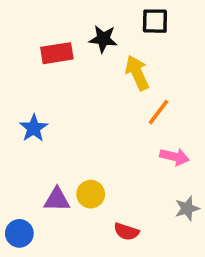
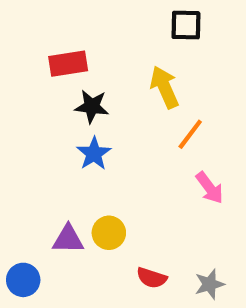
black star: (103, 39) -> (92, 106), moved
blue star: (34, 128) -> (94, 154), moved
pink arrow: (175, 157) -> (209, 188), turned 40
gray star: (187, 208) -> (209, 284), moved

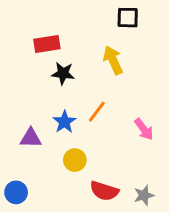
orange line: (190, 134) -> (97, 112), moved
blue star: (94, 154) -> (65, 122), moved
purple triangle: (68, 239) -> (31, 138), moved
red semicircle: (152, 278) -> (104, 191), size x1.4

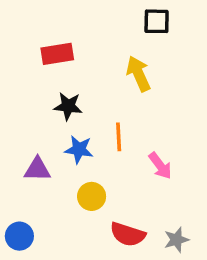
black star: (63, 73) -> (68, 106), moved
orange line: (97, 112) -> (119, 137), turned -40
blue star: (65, 122) -> (79, 149), turned -30
pink arrow: (144, 129) -> (160, 166), moved

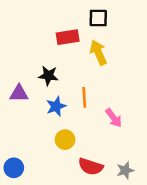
black square: (157, 21) -> (98, 18), moved
red rectangle: (57, 54) -> (68, 37), moved
blue star: (79, 149) -> (56, 106), turned -30
purple triangle: (37, 169) -> (19, 94), moved

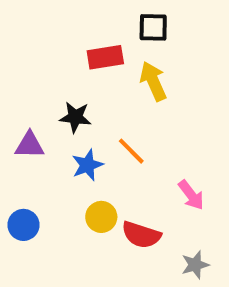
orange line: (84, 97) -> (131, 151), turned -42
pink arrow: (114, 118) -> (191, 195), moved
red semicircle: (91, 167) -> (141, 235), moved
blue circle: (14, 168) -> (23, 225), moved

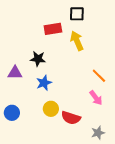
orange line: (131, 151) -> (99, 76), moved

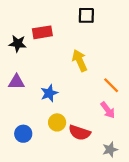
red rectangle: (53, 29) -> (42, 32), moved
yellow arrow: (77, 41) -> (80, 60), moved
black star: (38, 59) -> (18, 44), moved
blue circle: (12, 113) -> (23, 134), moved

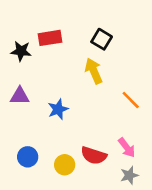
black square: (86, 15) -> (102, 39), moved, turned 30
pink arrow: (108, 110) -> (127, 148), moved
yellow circle: (57, 122) -> (65, 165), moved

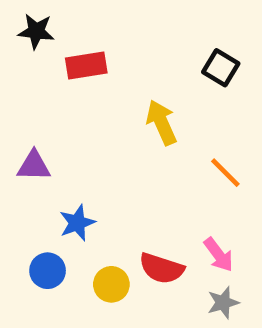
black square: (102, 39) -> (221, 68), moved
black star: (21, 51) -> (36, 31), moved
blue star: (58, 109) -> (77, 223), moved

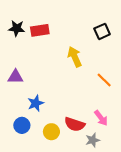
black star: (36, 31) -> (17, 28), moved
black square: (221, 68) -> (102, 31), turned 35
gray star: (223, 303) -> (93, 140), moved

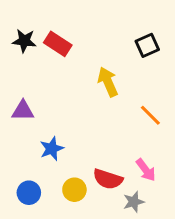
red rectangle: (40, 30) -> (58, 44), turned 42
blue circle: (22, 125) -> (29, 193), moved

